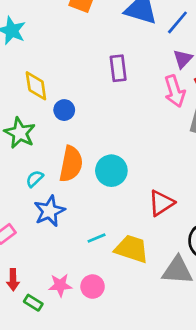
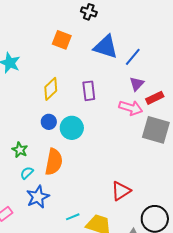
yellow diamond: (36, 86) -> (51, 89), moved, turned 55
pink arrow: (175, 91) -> (131, 108), turned -55
green star: (20, 133) -> (20, 150), moved, size x0.7
cyan circle: (111, 171) -> (72, 128), moved

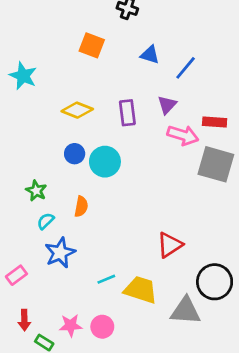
blue triangle: (106, 47) -> (150, 55), size x0.6
purple triangle: (137, 84) -> (167, 105), moved
yellow diamond: (51, 89) -> (77, 110), turned 65
red rectangle: (155, 98) -> (215, 122), turned 30
orange semicircle: (54, 162) -> (81, 207), size x0.6

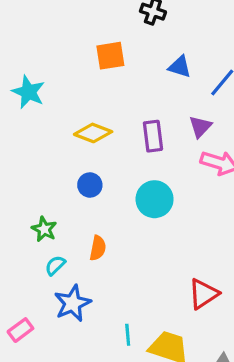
orange square: (92, 45) -> (110, 56), turned -30
cyan circle: (105, 162) -> (155, 199), moved
cyan line: (106, 279) -> (128, 335), turned -72

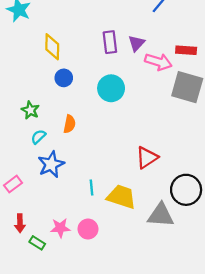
purple triangle: (200, 127) -> (136, 43), moved
yellow diamond: (93, 133) -> (52, 47), moved, turned 70

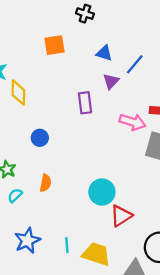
purple triangle: (136, 43) -> (111, 81), moved
yellow diamond: (52, 47) -> (18, 93), moved
cyan circle: (111, 88) -> (102, 192), moved
blue star: (51, 164) -> (27, 241), moved

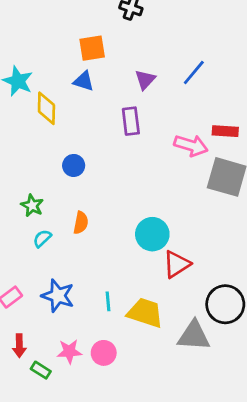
blue triangle: (104, 53) -> (84, 81), moved
purple triangle: (111, 81) -> (145, 80), moved
blue star: (27, 241) -> (58, 296), turned -30

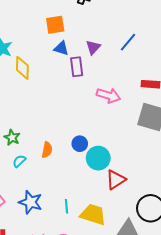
blue triangle: (84, 81) -> (61, 48), moved
purple rectangle: (131, 121) -> (77, 67), moved
pink arrow: (191, 145) -> (108, 95), moved
blue circle: (74, 165) -> (80, 144), moved

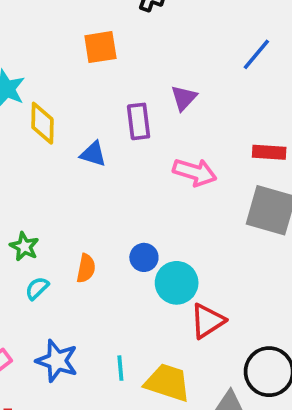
blue line: (128, 42) -> (256, 54), moved
purple triangle: (93, 47) -> (184, 98), moved
blue triangle: (61, 48) -> (93, 154), moved

